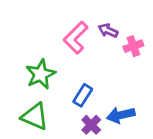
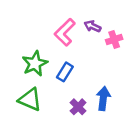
blue rectangle: (83, 95) -> (65, 72), moved
blue arrow: (121, 115) -> (103, 98), turned 110

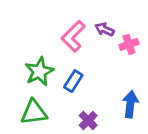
blue arrow: (103, 98) -> (130, 104), moved
green triangle: (30, 100) -> (34, 112), turned -30

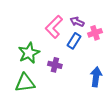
blue rectangle: (73, 81) -> (74, 41), moved
purple cross: (88, 120) -> (55, 65), moved, turned -32

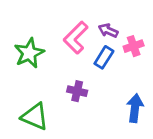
green star: (29, 53) -> (29, 53), moved
green triangle: (25, 83) -> (35, 117), turned 30

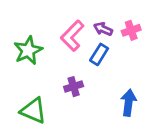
pink cross: (134, 46) -> (131, 30), moved
purple cross: (77, 91) -> (74, 87), turned -30

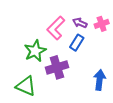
green star: (28, 50) -> (35, 51), moved
purple cross: (74, 87) -> (57, 67), size x1.5

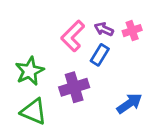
green star: (35, 51) -> (30, 71), moved
blue arrow: (100, 80) -> (129, 103), turned 48

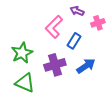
purple arrow: (104, 29) -> (77, 11), moved
blue arrow: (129, 103) -> (86, 66), moved

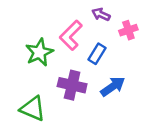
green star: (22, 53) -> (39, 52), moved
purple cross: (55, 65) -> (72, 85), turned 30

